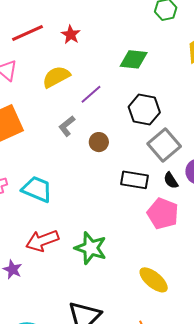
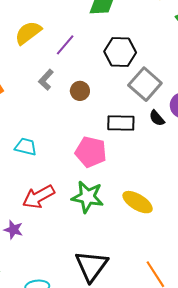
cyan trapezoid: (37, 189) -> (26, 147), size x0.7
pink pentagon: (163, 214) -> (91, 152), moved
yellow ellipse: (154, 280) -> (138, 202), moved

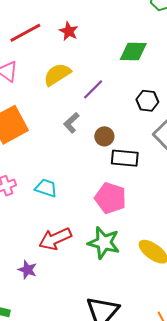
black hexagon: (120, 52) -> (147, 101), size x0.7
black rectangle: (121, 123) -> (125, 158), moved

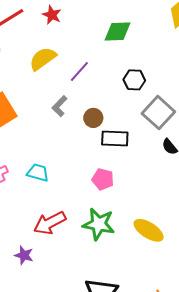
pink pentagon: (110, 198) -> (103, 179), size x0.7

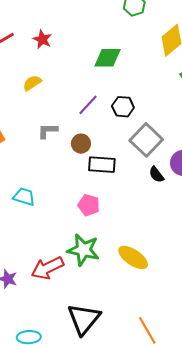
yellow semicircle: (43, 59) -> (32, 83), size x0.7
purple line: (79, 72) -> (88, 105), moved
gray L-shape: (60, 106) -> (48, 131), turned 45
red arrow: (50, 223) -> (47, 268), moved

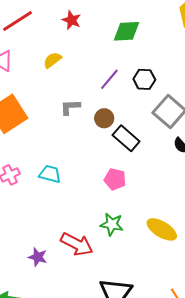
red star: (42, 39) -> (72, 20), moved
black rectangle: (102, 165) -> (126, 138), turned 40
green star: (83, 250) -> (112, 224), size x0.7
red arrow: (47, 268) -> (77, 244), turned -124

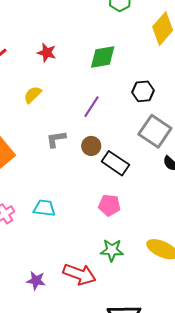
black hexagon: (144, 79) -> (143, 91), moved
purple star: (38, 257) -> (36, 281), moved

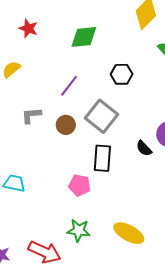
gray square: (155, 131) -> (101, 116), moved
black rectangle: (115, 163) -> (102, 158), moved, turned 56

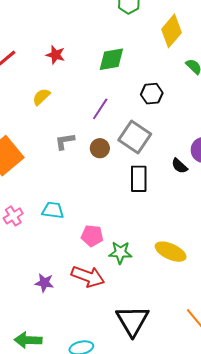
pink pentagon: (80, 185) -> (92, 236), moved

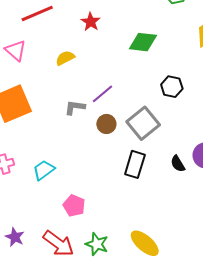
purple line: (100, 109) -> (103, 94), moved
cyan trapezoid: (53, 210) -> (44, 170), turned -60
green star: (120, 253) -> (97, 244), moved

